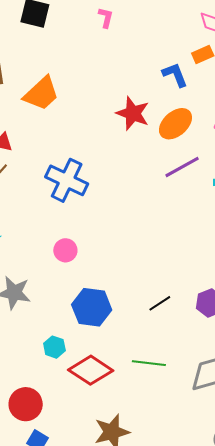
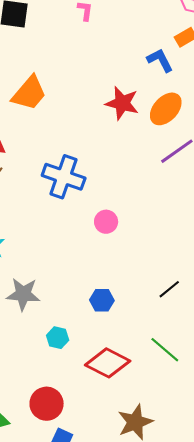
pink circle: (65, 250) -> (106, 222), moved
blue hexagon: (92, 307) -> (102, 300), size x0.6
cyan hexagon: (54, 347) -> (58, 338), moved
green line: (149, 363) -> (165, 350), turned 40

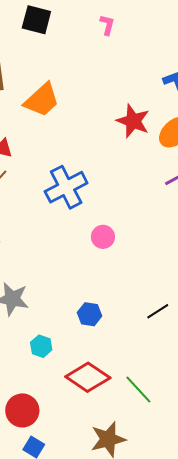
blue cross: (64, 177) -> (66, 187), turned 36
green line: (165, 350) -> (138, 390), moved

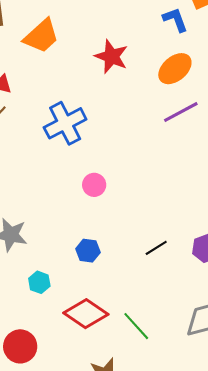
red star: (133, 121) -> (111, 57), moved
pink circle: (103, 237) -> (94, 185), moved

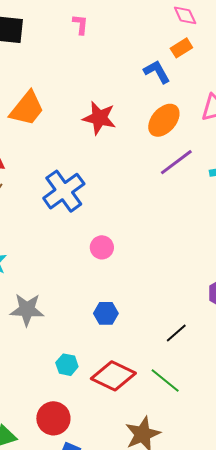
black line: (156, 248) -> (176, 333), moved
cyan hexagon: (39, 282) -> (67, 365), moved

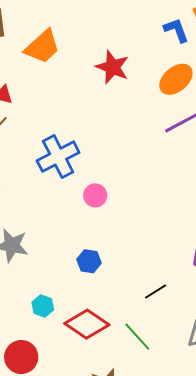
blue cross: (64, 191) -> (58, 157), moved

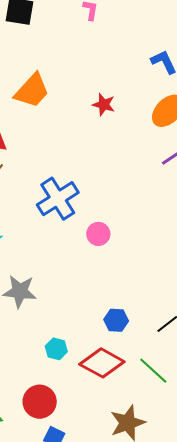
red star: (112, 67) -> (104, 105), size x0.7
blue hexagon: (89, 261) -> (116, 320), moved

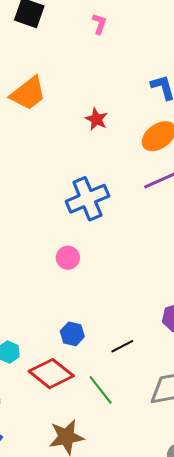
blue cross: (58, 199) -> (87, 199), moved
pink circle: (98, 234) -> (68, 258), moved

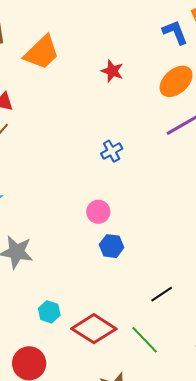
blue cross: (87, 199) -> (112, 151), size x0.5
blue hexagon: (72, 334) -> (112, 246), moved

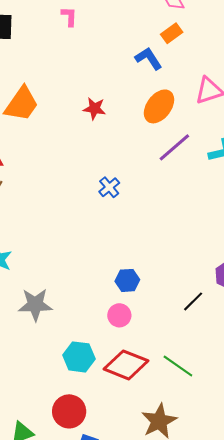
pink circle: (98, 212) -> (119, 315), moved
black line: (162, 294) -> (193, 301), moved
cyan hexagon: (49, 312) -> (79, 357), size x1.4

